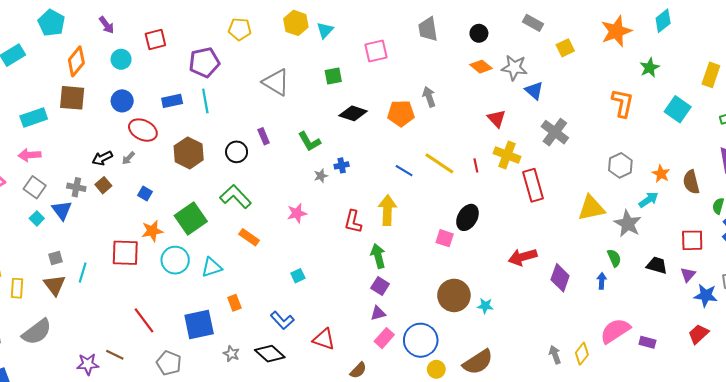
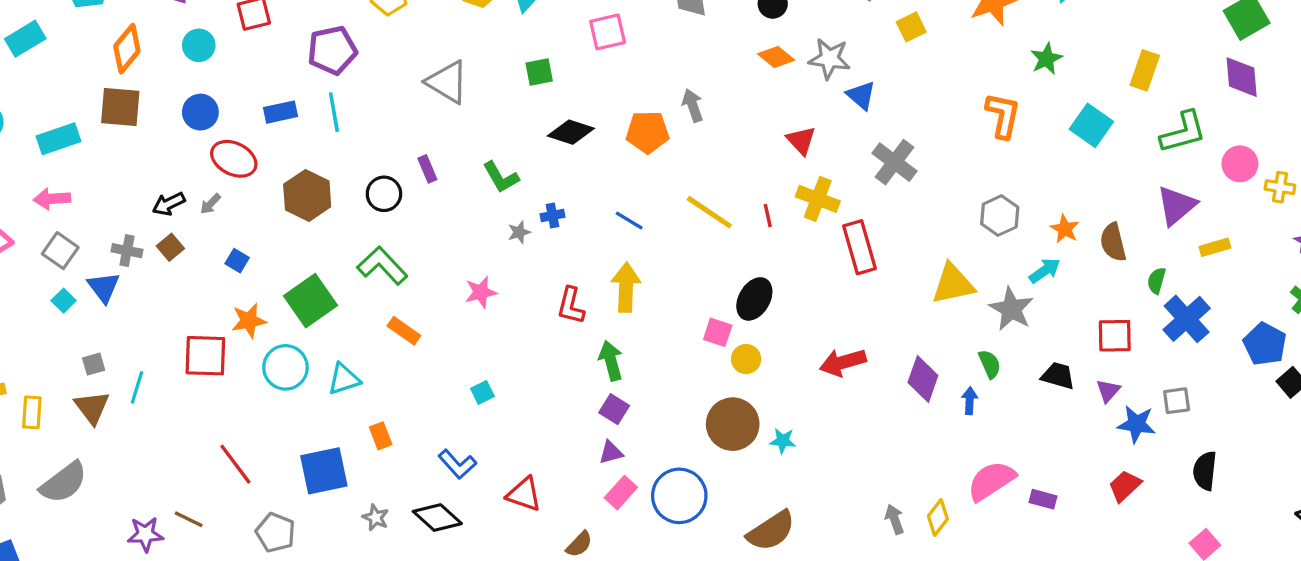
blue line: (404, 171) -> (629, 221), moved
purple diamond: (560, 278) -> (923, 379), moved
yellow circle: (436, 369) -> (746, 359), moved

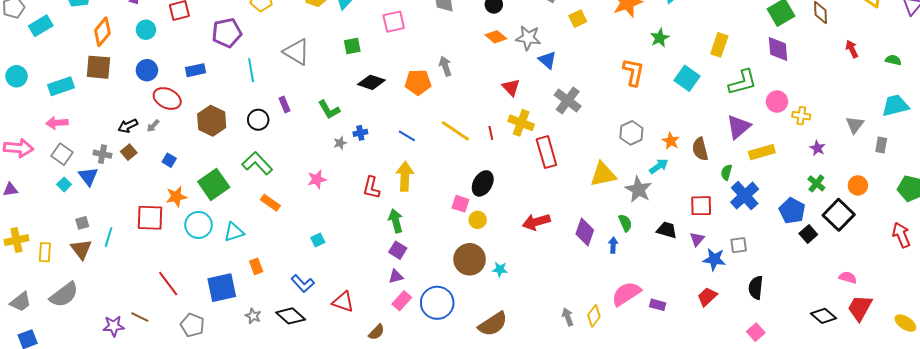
cyan line: (334, 112) -> (251, 70), moved
yellow rectangle: (1215, 247) -> (762, 152), size x1.4

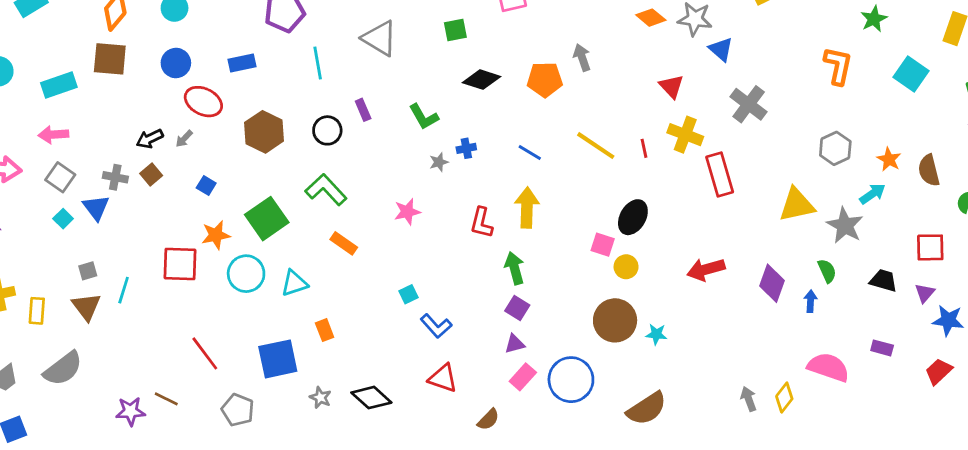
blue L-shape: (303, 284) -> (436, 326), moved
pink semicircle: (626, 294) -> (828, 367), turned 52
purple rectangle: (658, 305) -> (882, 348), moved

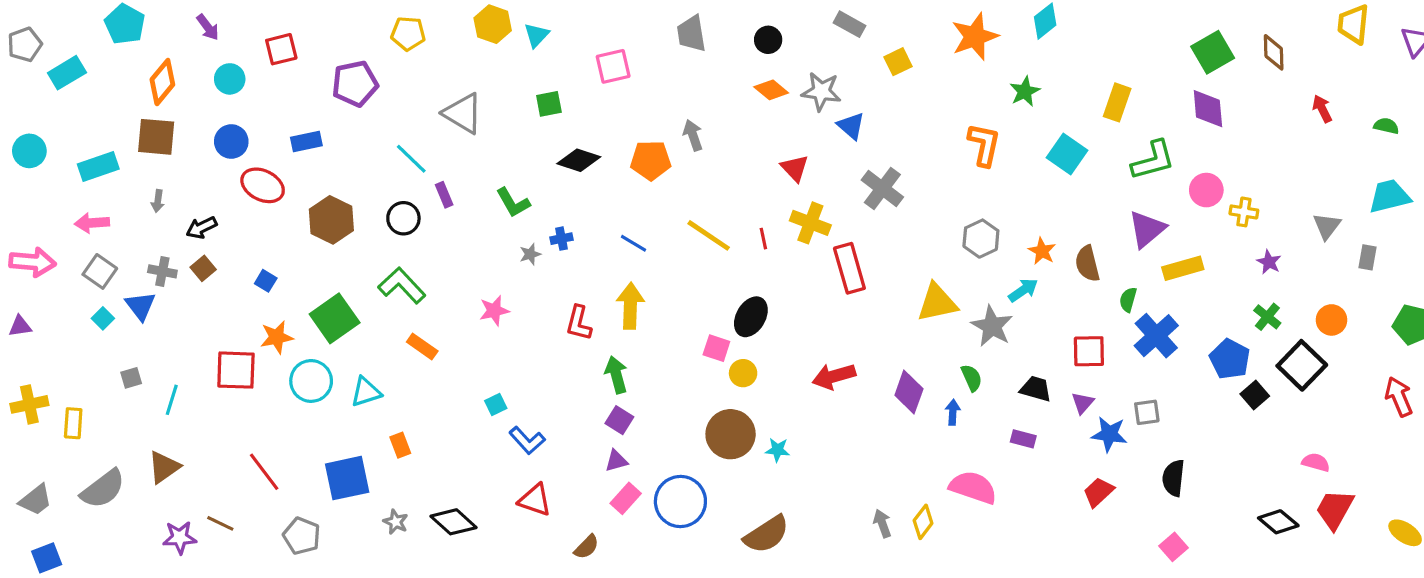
cyan line: (318, 63) -> (411, 159), moved, turned -36
gray arrow: (184, 139) -> (158, 201), moved, turned -36
brown triangle: (86, 307) -> (164, 467), moved, turned 32
purple rectangle: (882, 348) -> (1023, 439), moved

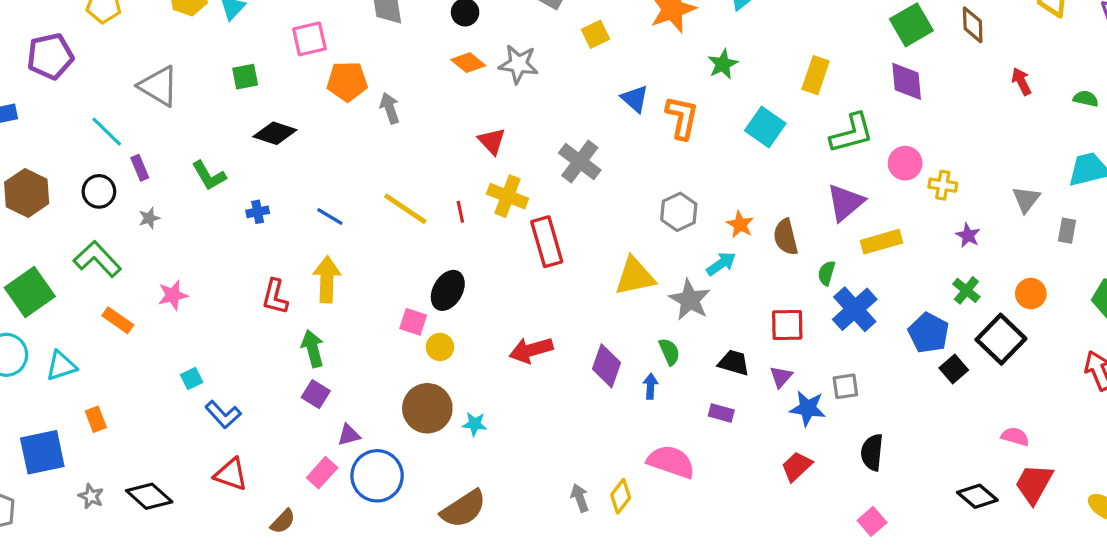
blue triangle: (851, 126) -> (635, 99), moved
orange pentagon: (651, 160) -> (347, 81), moved
gray star: (530, 254) -> (149, 218), moved
pink star: (494, 311) -> (173, 295), moved
purple triangle: (616, 461) -> (349, 435), moved

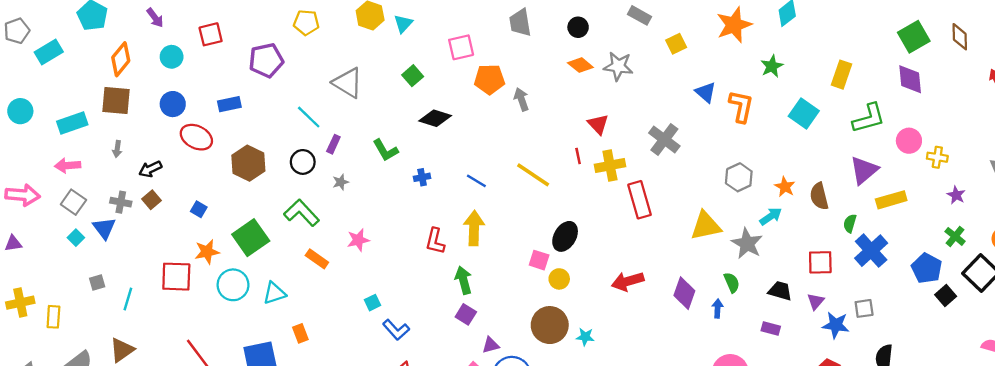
green square: (245, 77) -> (413, 76), turned -30
purple rectangle: (140, 168) -> (333, 144), turned 48
yellow cross: (508, 196) -> (610, 165), turned -32
red line: (460, 212) -> (578, 156), moved

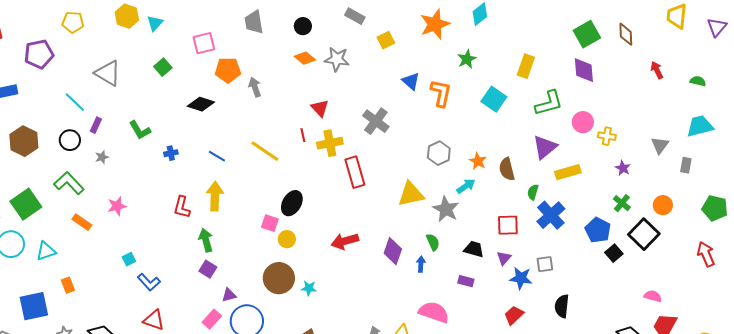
black diamond: (435, 118) -> (201, 104), moved

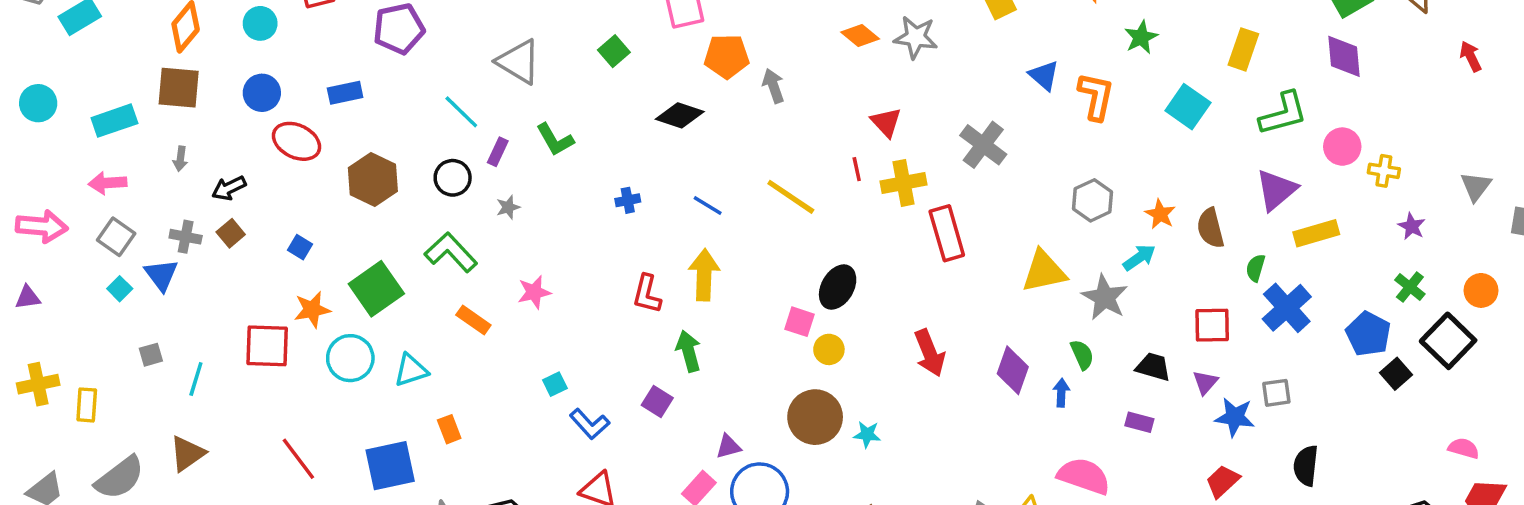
green L-shape: (140, 130) -> (555, 140), moved
red arrow: (345, 241) -> (930, 353), turned -96
purple square: (208, 269) -> (657, 401), moved

